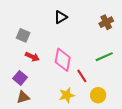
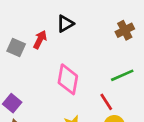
red arrow: (32, 57) -> (40, 40), moved, turned -88
red line: (82, 76) -> (106, 102), moved

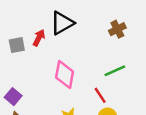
black triangle: (65, 24) -> (62, 23), size x1.5
gray square: (16, 47) -> (17, 45), turned -35

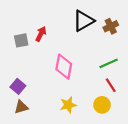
black triangle: (62, 23) -> (83, 21), moved
red line: (100, 95) -> (111, 85), moved

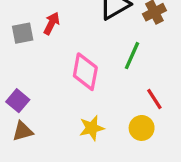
green line: (109, 63) -> (132, 56), moved, turned -42

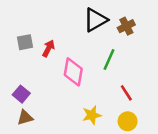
red arrow: (52, 23) -> (48, 48), moved
yellow star: (92, 128) -> (92, 115), moved
yellow circle: (142, 128) -> (128, 121), moved

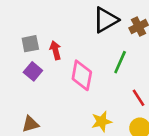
red arrow: (48, 48) -> (55, 50), turned -42
purple square: (21, 94) -> (33, 71), moved

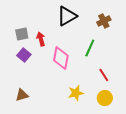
black triangle: (106, 20) -> (67, 16), moved

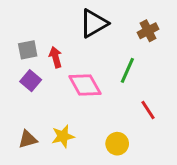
pink diamond: (61, 58) -> (85, 85), turned -40
yellow star: (76, 93) -> (63, 136), moved
yellow circle: (105, 98) -> (117, 144), moved

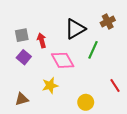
black triangle: (94, 23) -> (75, 29), moved
red line: (148, 110) -> (115, 85), moved
yellow star: (63, 136) -> (50, 85), moved

